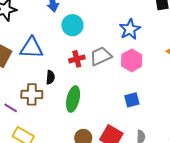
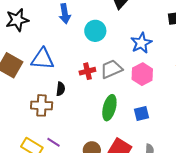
cyan circle: (72, 25) -> (95, 31), moved
green ellipse: (73, 99) -> (109, 108), moved
purple line: (11, 108) -> (53, 142), moved

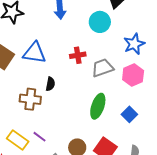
cyan circle: (95, 31) -> (100, 22), moved
red cross: (87, 71) -> (78, 55), moved
blue square: (141, 114) -> (129, 114), turned -35

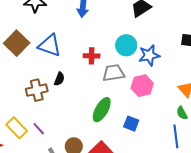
cyan circle: (100, 22) -> (126, 45), moved
brown cross: (30, 99) -> (37, 90), turned -30
blue square: (129, 114) -> (131, 124), turned -35

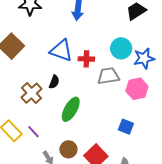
blue triangle: (50, 45) -> (61, 51), moved
brown cross: (37, 90) -> (32, 93), turned -30
green ellipse: (102, 110) -> (71, 109), moved

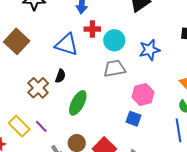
cyan circle: (121, 48) -> (114, 40), moved
red cross: (86, 59) -> (92, 29), moved
pink hexagon: (137, 89) -> (143, 94), moved

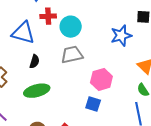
blue star: (150, 50) -> (121, 36), moved
black semicircle: (60, 76) -> (34, 61), moved
green ellipse: (78, 103) -> (37, 91), turned 50

